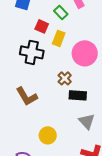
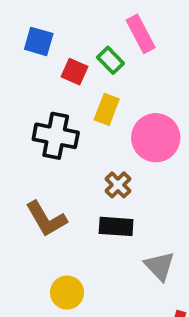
red square: (42, 26) -> (75, 72), moved
black rectangle: (78, 95) -> (116, 226), moved
yellow circle: (48, 135) -> (67, 293), moved

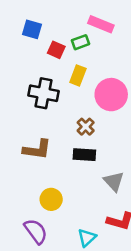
pink rectangle: (141, 34) -> (101, 24), turned -40
green rectangle: (110, 60) -> (81, 42), turned -66
brown L-shape: (46, 219) -> (37, 150), turned -52

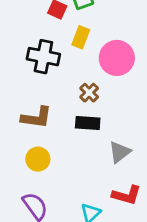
gray triangle: (114, 181) -> (120, 152), turned 35
yellow circle: (51, 199) -> (38, 159), moved

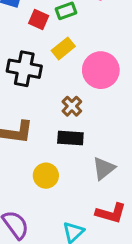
yellow rectangle: (81, 37) -> (63, 48), turned 30
yellow circle: (38, 159) -> (46, 176), moved

